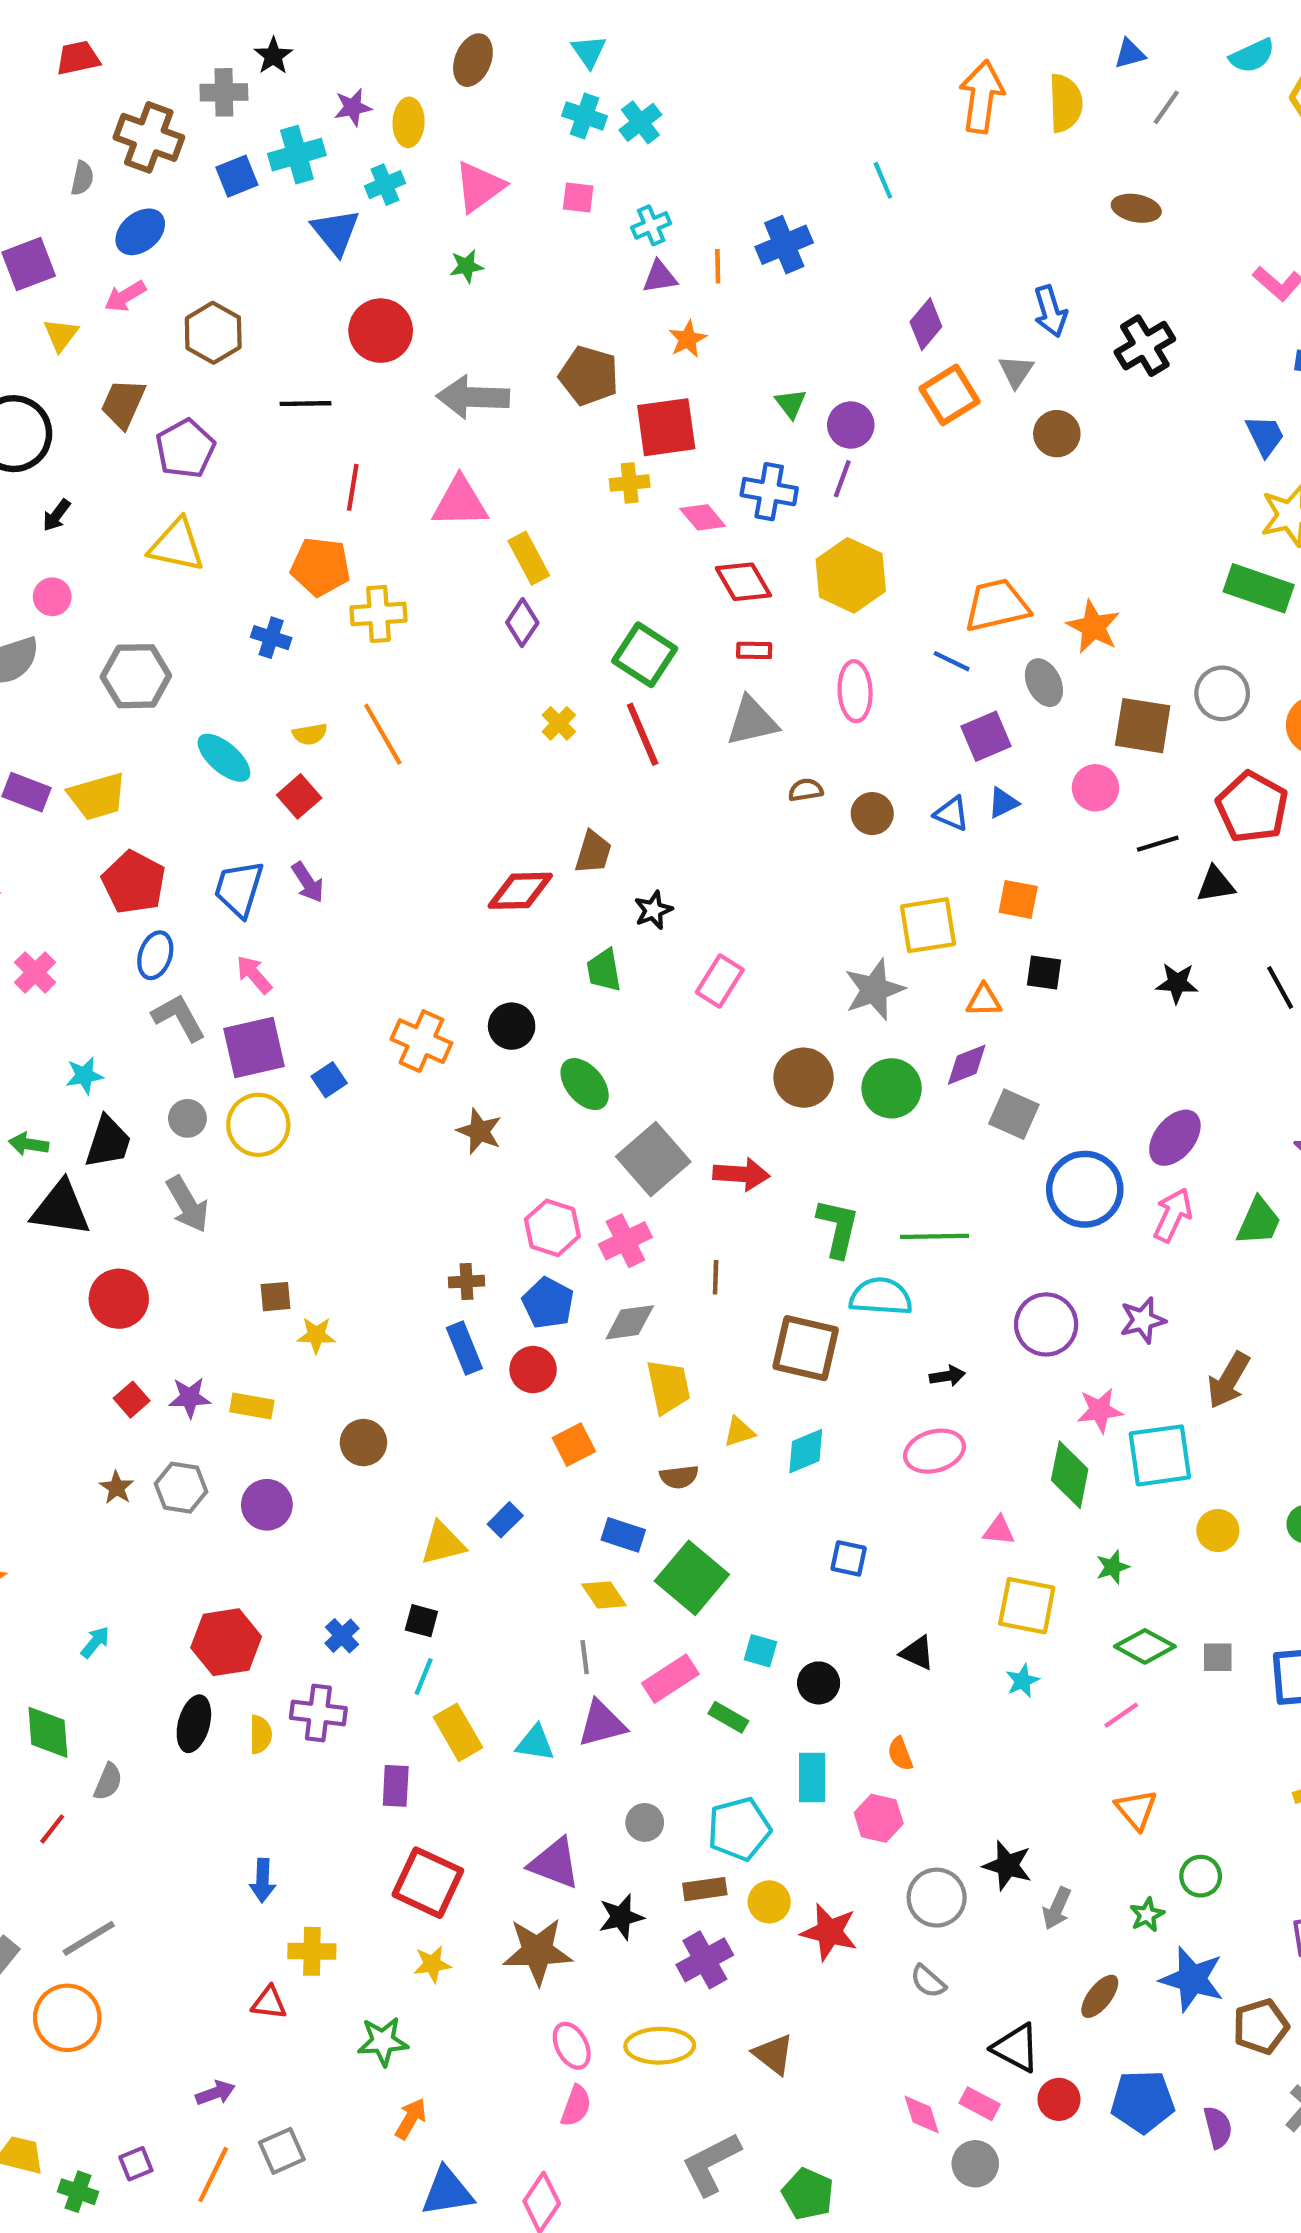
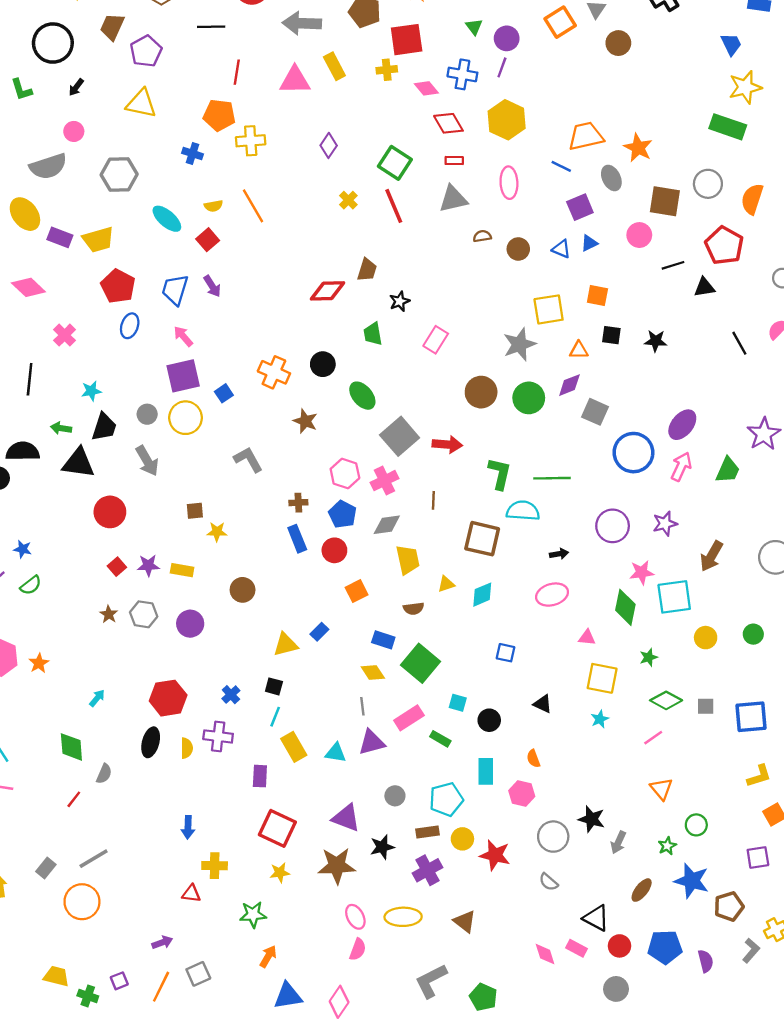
yellow rectangle: (529, 558) -> (334, 66), moved
black star: (1177, 983) -> (656, 341), moved
gray L-shape: (179, 1017) -> (248, 460), moved
gray circle: (975, 2164) -> (616, 989), moved

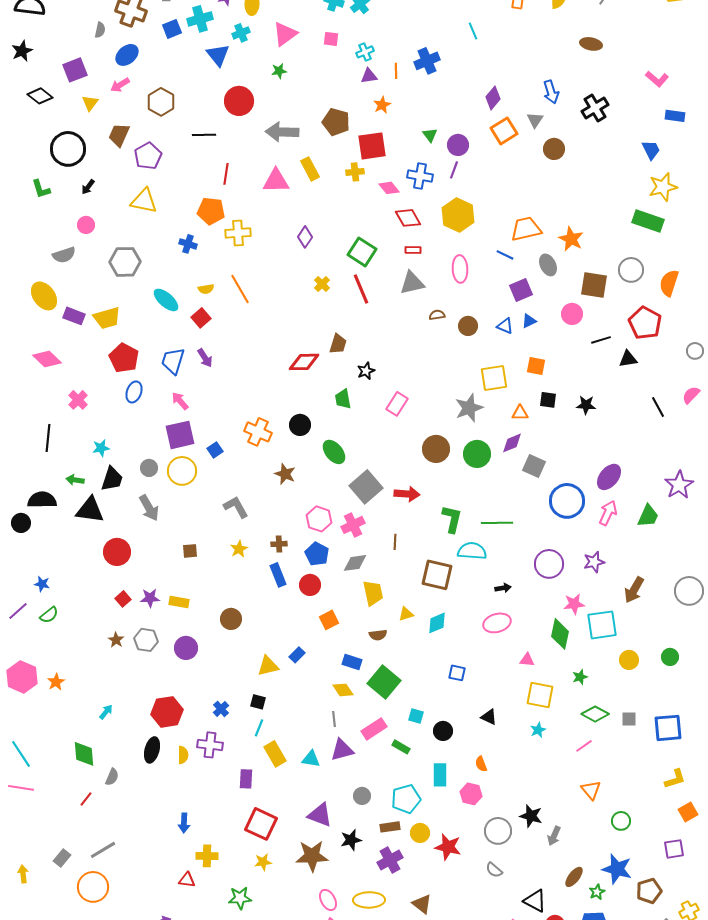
gray semicircle: (48, 166) -> (64, 255), size x0.7
yellow star: (217, 532) -> (239, 549), moved, turned -30
green star: (667, 846) -> (597, 892), moved

